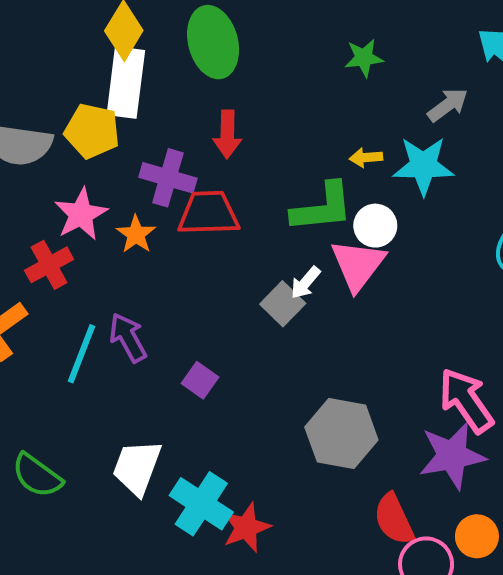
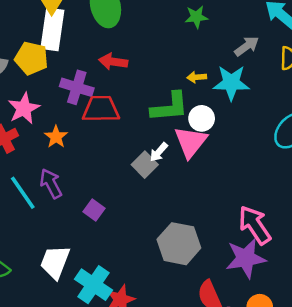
red arrow: (227, 134) -> (113, 62), turned 96
orange star: (136, 234) -> (56, 137), moved
cyan line: (82, 354) -> (23, 193), turned -57

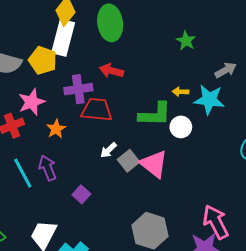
green star: (196, 17) -> (186, 41), turned 30
purple cross: (77, 87) -> (78, 89), turned -32
pink triangle: (191, 142) -> (154, 164), moved, turned -36
white arrow: (159, 152) -> (109, 150), moved

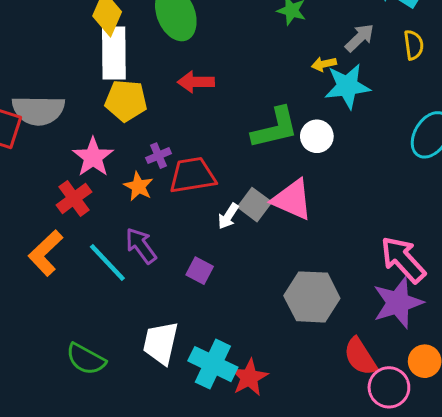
yellow pentagon: (43, 60) -> (126, 101), moved
purple cross: (78, 89) -> (158, 156), moved, size x0.6
yellow arrow: (181, 92) -> (324, 64), moved
red trapezoid: (97, 110) -> (192, 175), moved
white arrow: (109, 150) -> (228, 216), moved

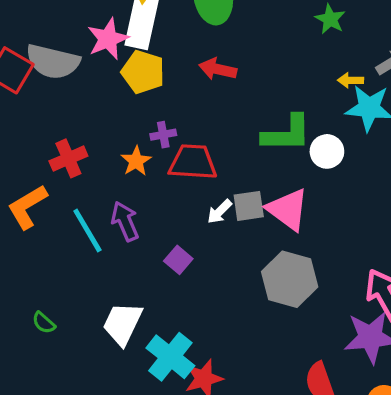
pink star: (93, 157) -> (108, 39), moved
gray square: (255, 205) -> (249, 206), turned 32
gray hexagon: (312, 297) -> (290, 279), moved
green semicircle: (86, 359) -> (44, 323), size x0.6

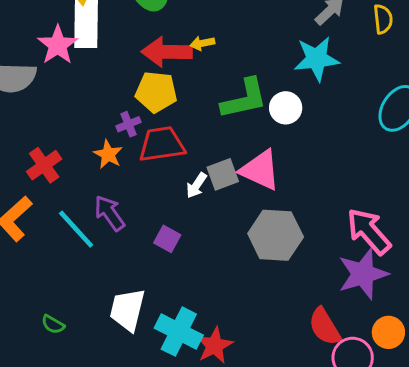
red arrow: (218, 69) -> (167, 52), size x1.4
yellow pentagon: (143, 72) -> (156, 92), moved
yellow arrow: (351, 80) -> (202, 43), moved

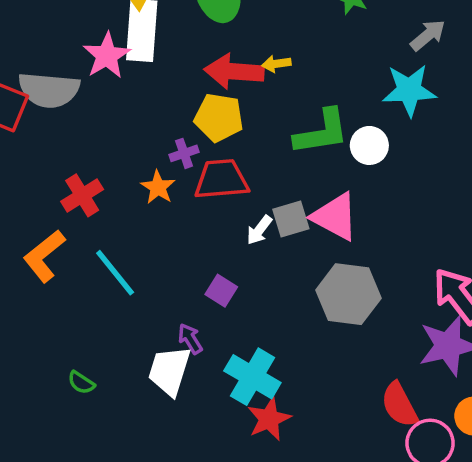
purple arrow: (110, 213) -> (190, 339), moved, size x0.7
cyan cross: (179, 332) -> (252, 377), moved

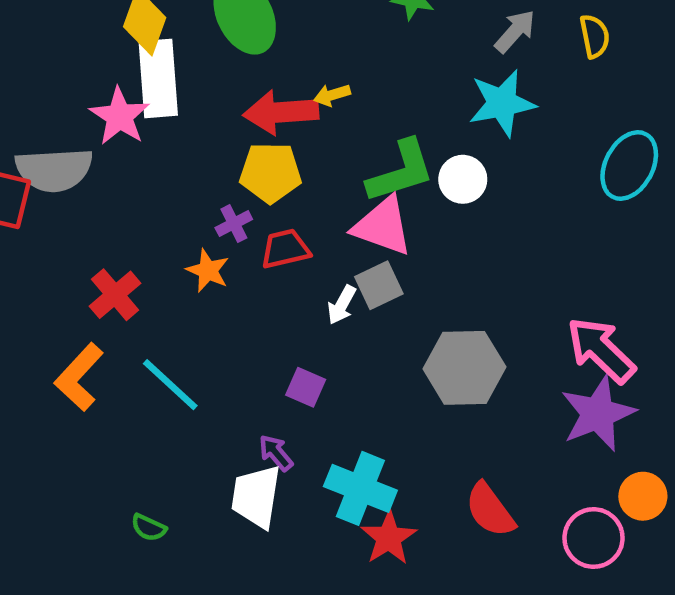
red trapezoid: (221, 179) -> (285, 249), size x0.7
pink triangle: (335, 217) -> (383, 226), moved
red semicircle: (399, 405) -> (490, 510), moved

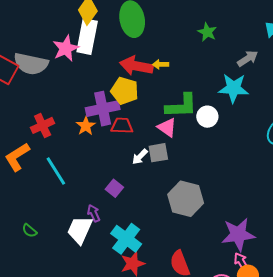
purple cross: (234, 224) -> (103, 109), size x2.0
pink triangle: (383, 226) -> (167, 127), size x0.7
pink arrow: (601, 350) -> (241, 262), moved, size x0.6

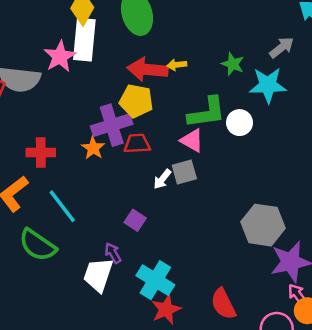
green star: (207, 32) -> (233, 64), moved
red cross: (43, 125) -> (41, 153), turned 30
gray hexagon: (186, 199) -> (263, 225), moved
green semicircle: (29, 231) -> (38, 245), moved, size x2.0

